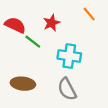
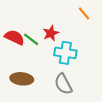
red star: (52, 23) -> (51, 33), moved
red semicircle: (15, 25) -> (15, 37), moved

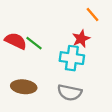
red star: (51, 33) -> (81, 39), moved
gray semicircle: (63, 84) -> (70, 93), turned -50

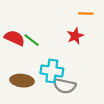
orange line: (93, 15) -> (86, 14), turned -48
cyan cross: (72, 58) -> (52, 71), moved

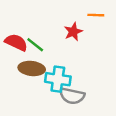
red star: (75, 36) -> (73, 32), moved
brown ellipse: (22, 81) -> (32, 68), moved

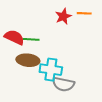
red star: (73, 32) -> (63, 16), moved
green line: (35, 45) -> (31, 39), turned -35

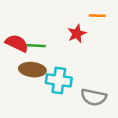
red star: (63, 16) -> (77, 34), moved
gray semicircle: (63, 84) -> (94, 97), moved

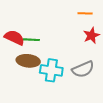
red star: (77, 34) -> (91, 35), moved
gray semicircle: (94, 97) -> (83, 69), moved, turned -35

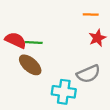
brown ellipse: (28, 61) -> (30, 65), turned 35
cyan cross: (51, 70) -> (64, 92), moved

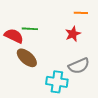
red star: (97, 38) -> (73, 34), moved
green line: (34, 42) -> (30, 29), moved

